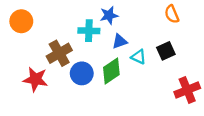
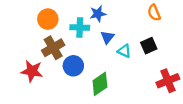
orange circle: (21, 21) -> (48, 19), moved
blue triangle: (120, 41) -> (107, 37), turned -32
green diamond: (111, 71) -> (100, 84), moved

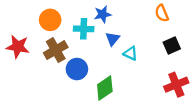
black square: (149, 46) -> (172, 46), moved
red star: (32, 71) -> (18, 47), moved

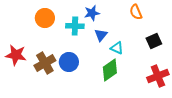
orange semicircle: (162, 13) -> (136, 12), moved
red star: (18, 47) -> (16, 55), moved
brown cross: (56, 50) -> (45, 63), moved
green diamond: (105, 88) -> (110, 70), moved

